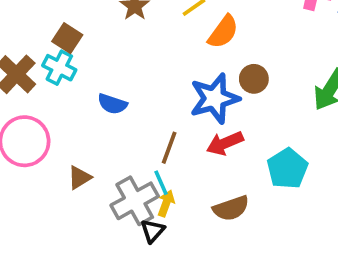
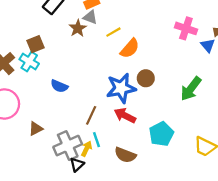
brown square: (67, 38) -> (36, 44), turned 30
red arrow: (225, 143) -> (125, 116), turned 45
cyan line: (161, 183) -> (97, 140), moved
brown semicircle: (231, 208) -> (125, 155), turned 35

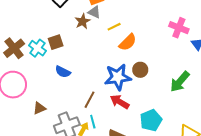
brown square: (36, 44) -> (56, 42), moved

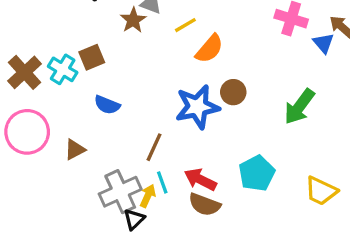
red arrow: (120, 102) -> (200, 179), moved
brown triangle: (39, 108) -> (75, 150), moved

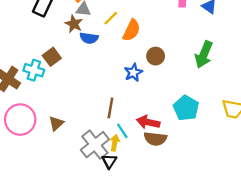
blue semicircle: (107, 105) -> (89, 38), moved
blue star: (197, 107) -> (133, 73), size x0.6

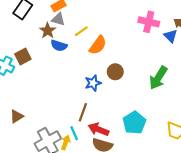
brown line: (110, 108) -> (83, 112), moved

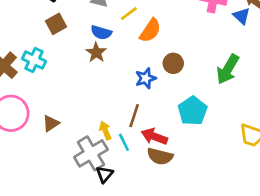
brown star: (48, 31) -> (96, 52), moved
brown square: (23, 57) -> (56, 24), moved
cyan pentagon: (134, 123) -> (192, 111), moved
yellow arrow: (66, 142) -> (105, 131), moved, turned -40

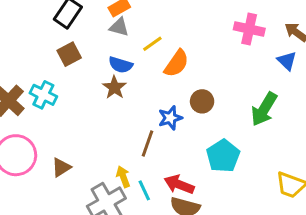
blue triangle: (242, 16) -> (287, 61), moved
brown line: (134, 116) -> (147, 144), moved

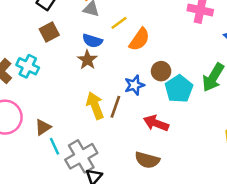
cyan pentagon: (223, 156) -> (179, 89), moved
yellow arrow: (123, 177) -> (95, 106), moved, size x1.5
red arrow: (179, 184) -> (156, 123), moved
cyan line: (144, 190) -> (54, 146), moved

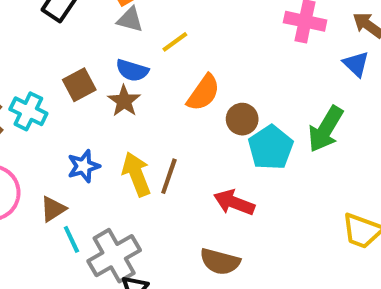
brown square: (49, 32) -> (79, 85), moved
orange semicircle: (139, 39) -> (203, 93), moved
blue star: (134, 85) -> (83, 166), moved

